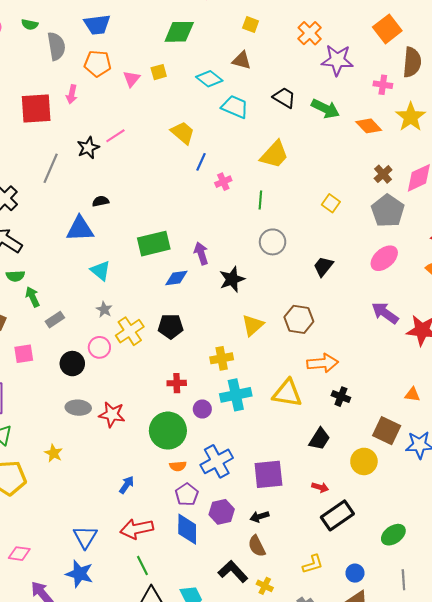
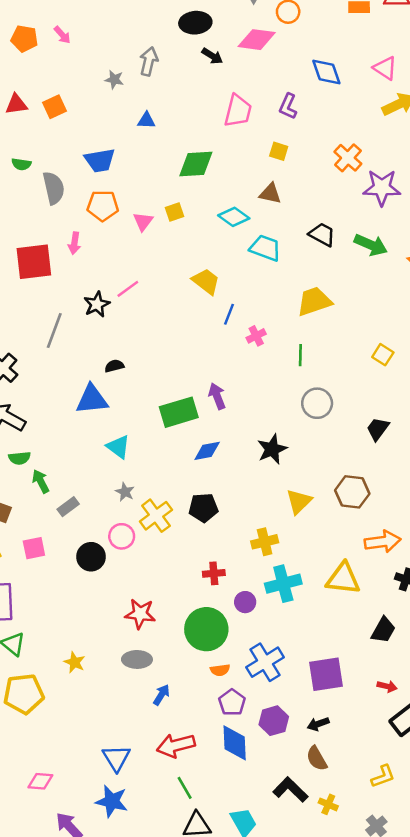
yellow trapezoid: (274, 155) -> (314, 301), turned -148
purple arrow: (201, 253) -> (217, 396), moved
gray ellipse: (78, 408) -> (137, 659), moved

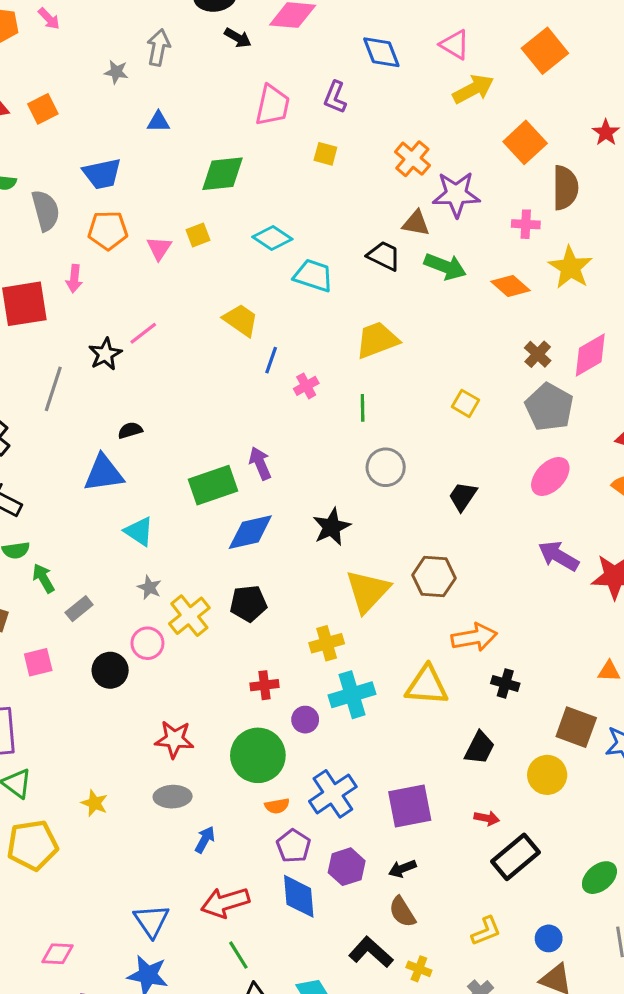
brown triangle: (270, 194) -> (416, 223), moved
blue diamond: (207, 451) -> (250, 532), size x1.4
yellow triangle: (299, 501) -> (368, 591), size x1.4

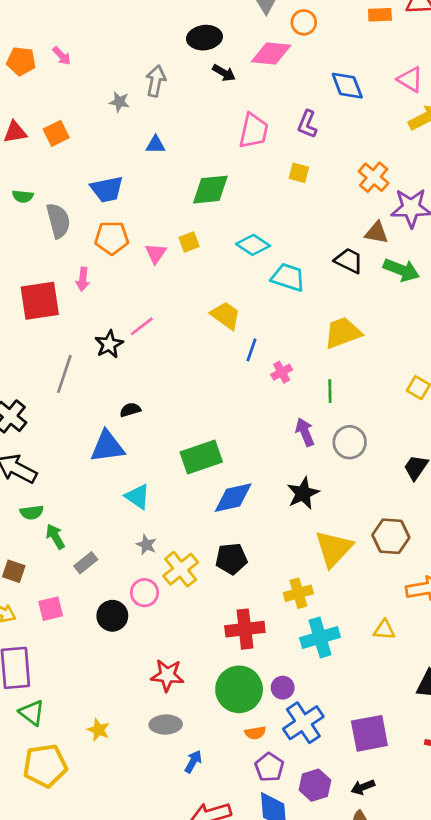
purple arrow: (260, 463) -> (305, 432), moved
red cross: (265, 685) -> (245, 629), size x1.6
yellow triangle: (427, 685) -> (384, 630), size x0.6
purple circle: (305, 720) -> (283, 688), moved

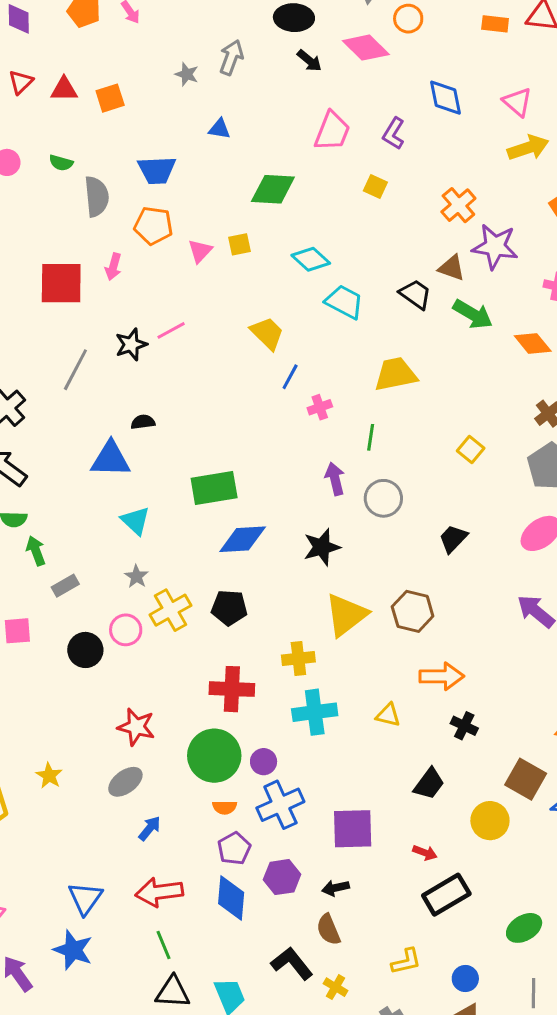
pink diamond: (271, 54) -> (366, 48), turned 30
gray ellipse: (166, 725) -> (125, 782), turned -44

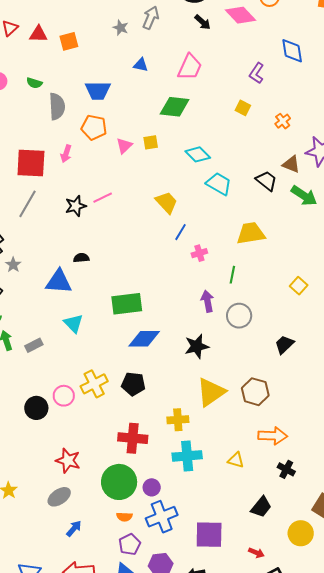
pink trapezoid: (332, 131) -> (190, 67), moved
orange cross: (458, 205) -> (283, 121), moved, size x0.7
gray line: (75, 370) -> (28, 204), moved
gray star: (136, 576) -> (13, 265), moved
gray rectangle: (65, 586) -> (34, 345), moved

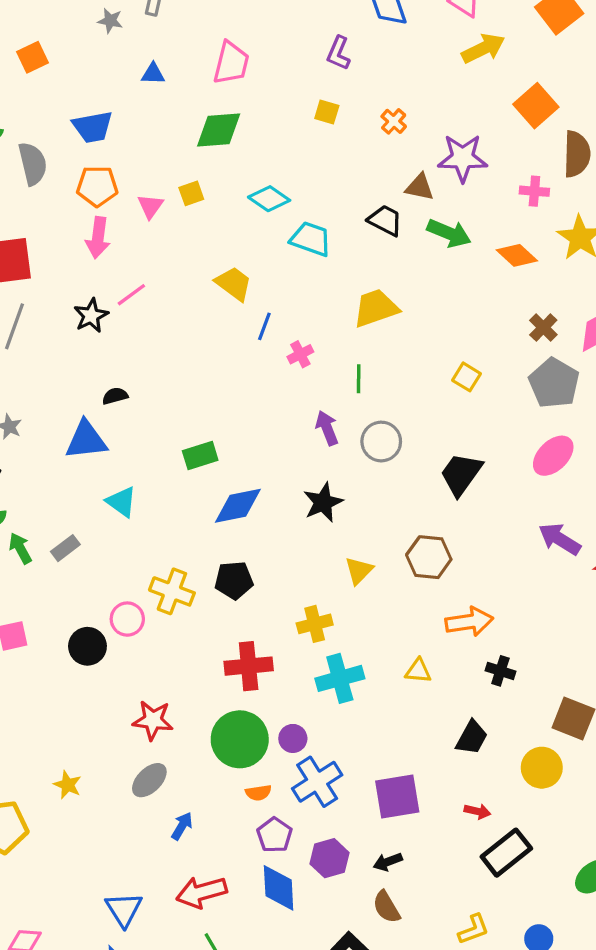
pink arrow: (66, 154) -> (98, 238), moved, size x1.4
green rectangle: (127, 304) -> (200, 455), size x0.7
black trapezoid: (284, 345) -> (461, 474), size x1.4
yellow cross: (94, 384) -> (172, 591), turned -32
yellow triangle: (211, 392) -> (359, 571), size x0.6

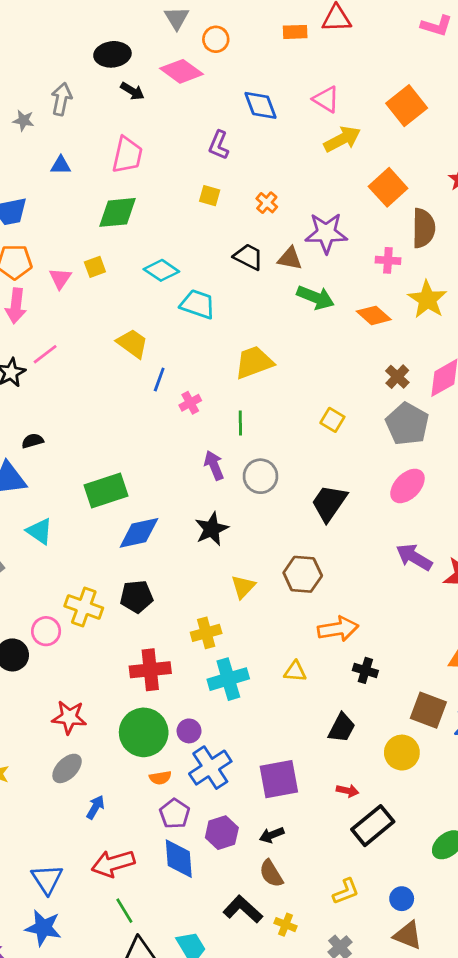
black trapezoid: (385, 220) -> (248, 257), moved
green rectangle: (200, 455) -> (106, 491), size x1.4

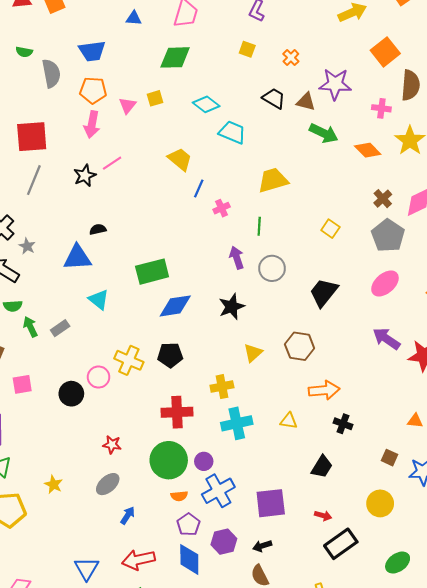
brown square: (428, 710) -> (390, 458), size x0.6
red star: (69, 717) -> (112, 445), size x0.7
yellow circle: (402, 753) -> (380, 503), moved

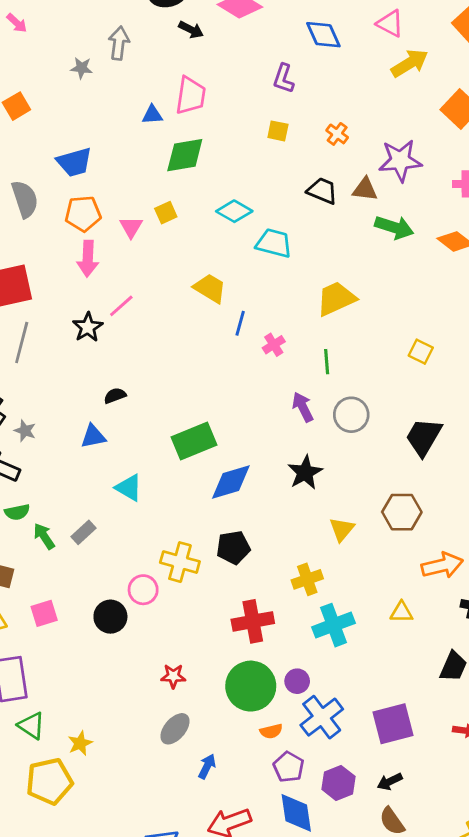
blue triangle: (134, 18) -> (152, 115), moved
blue triangle: (77, 258) -> (93, 436), size x0.7
yellow star: (54, 484) -> (80, 743), moved, turned 30

